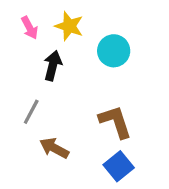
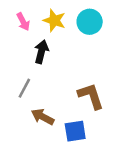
cyan circle: (114, 51) -> (90, 22), moved
blue square: (119, 166) -> (75, 131), moved, turned 30

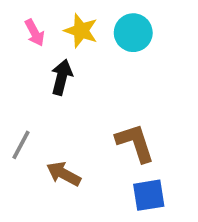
gray line: (24, 88) -> (21, 145), moved
blue square: (75, 131) -> (149, 195), moved

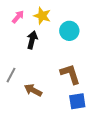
pink arrow: (35, 33) -> (18, 17), turned -112
cyan circle: (133, 33) -> (69, 31), moved

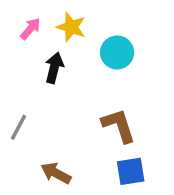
brown arrow: (33, 90) -> (56, 173), moved

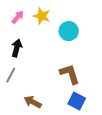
black arrow: (54, 68) -> (17, 48), moved
blue square: (131, 171) -> (77, 101), turned 36

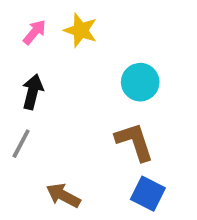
cyan circle: (69, 31) -> (140, 82), moved

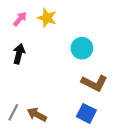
brown L-shape: (134, 142) -> (94, 83), moved, turned 135
gray line: (21, 144) -> (13, 112), moved

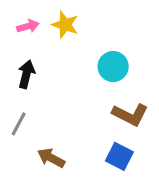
pink arrow: (20, 19) -> (28, 26), turned 35
gray line: (13, 112) -> (19, 124), moved

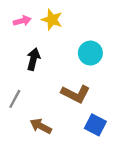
black arrow: (26, 74) -> (33, 59), moved
brown L-shape: (130, 115) -> (76, 94), moved

